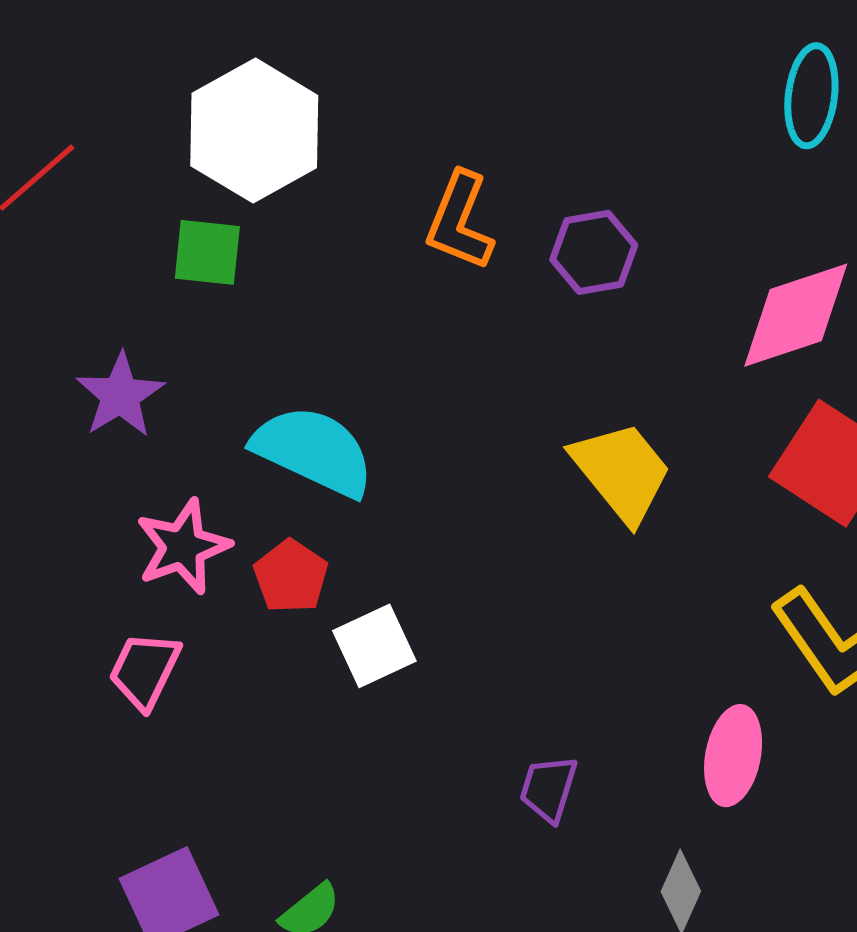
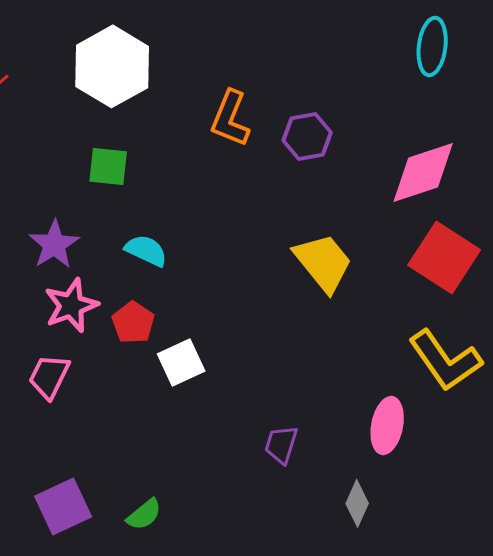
green square: (207, 252) -> (108, 166), moved
purple star: (120, 395) -> (54, 244), moved
cyan semicircle: (313, 451) -> (146, 250), size x0.6

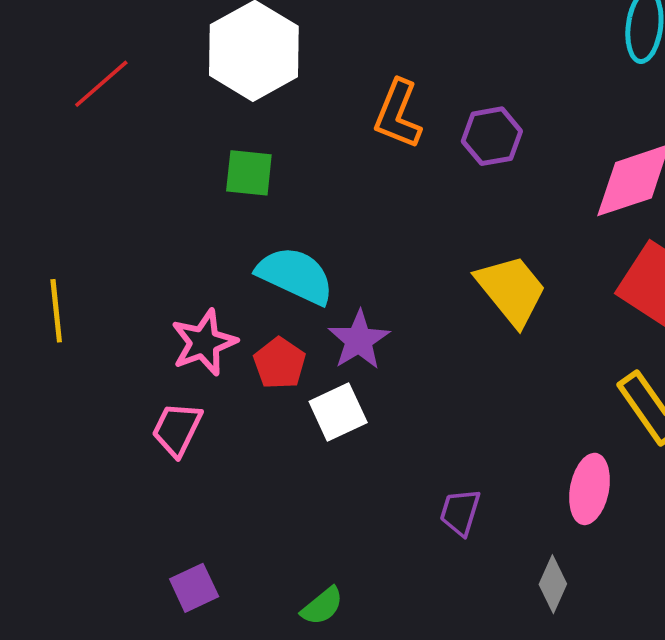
purple star: (54, 244) -> (359, 340), moved
cyan semicircle: (146, 250) -> (295, 275), size x1.5
purple square: (63, 506) -> (194, 588), size x0.7
green semicircle: (144, 514) -> (322, 606), moved

